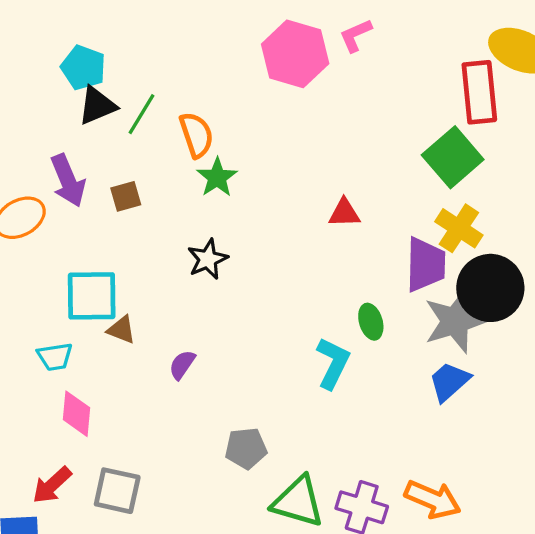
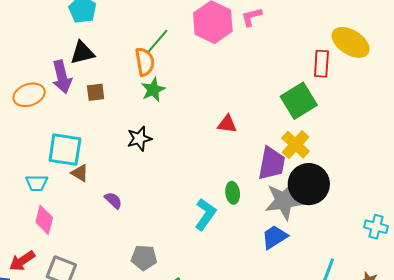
red rectangle: (479, 92) -> (321, 64), size x0.7
black triangle: (97, 106) -> (82, 53), moved
green line: (142, 114) -> (158, 41), moved
purple semicircle: (182, 365) -> (113, 200), turned 90

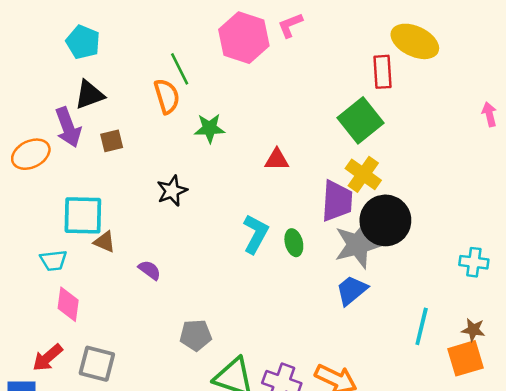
green line: (158, 41) -> (180, 69), turned -60
green star: (153, 90) -> (210, 128), moved, turned 30
cyan L-shape: (205, 214) -> (256, 234), moved

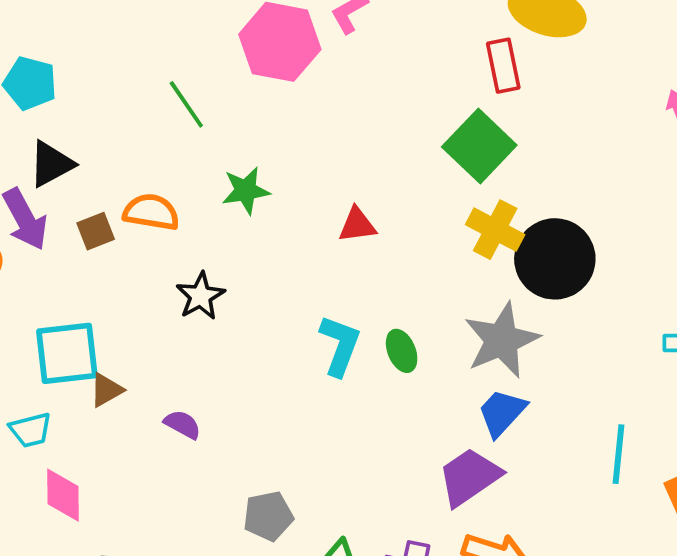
orange semicircle: (167, 96) -> (151, 212), moved, turned -56
purple trapezoid: (337, 201) -> (469, 477), moved, turned -120
black circle: (385, 220) -> (555, 259), moved
brown triangle: (105, 242) -> (106, 390), turned -45

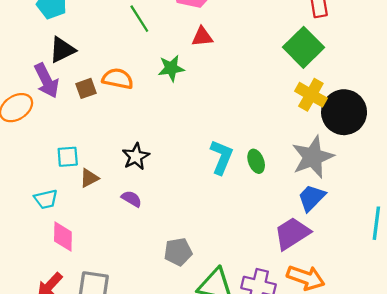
red triangle: (357, 225) -> (202, 37), moved
black star: (200, 296) -> (136, 156), moved
cyan square: (67, 353) -> (68, 157), size x0.6

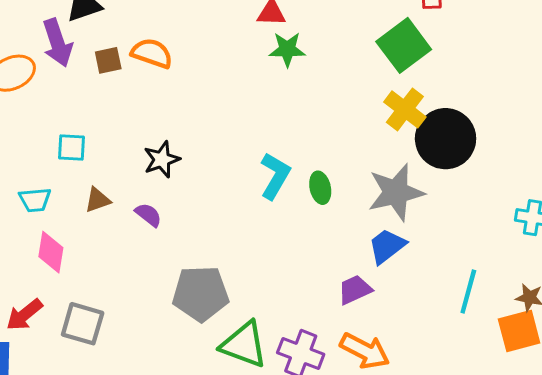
green star: (171, 68) -> (287, 49), moved
brown triangle: (89, 178) -> (98, 200), moved
purple trapezoid: (292, 233) -> (355, 290), size x0.7
gray pentagon: (178, 252) -> (201, 293), size x1.5

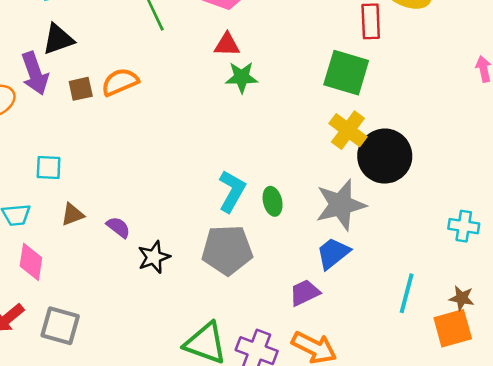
green square: (404, 45) -> (346, 73), turned -36
orange semicircle: (152, 53) -> (120, 82), turned -42
black star: (162, 160) -> (154, 257), moved
gray pentagon: (201, 293) -> (227, 250), moved

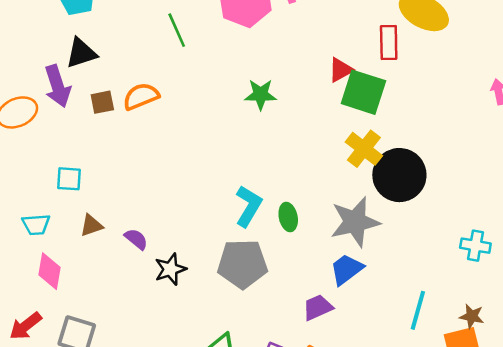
red triangle: (227, 45) -> (341, 70), moved, turned -32

